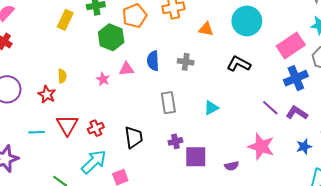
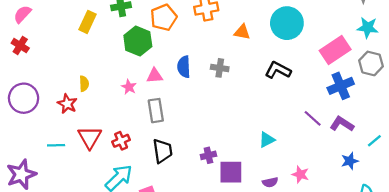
gray rectangle: (168, 103) -> (156, 111), moved
cyan triangle: (211, 108) -> (267, 140), moved
pink star: (261, 146) -> (300, 174), moved, size x0.6

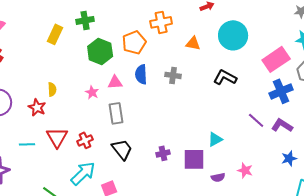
orange pentagon: (164, 17) -> (134, 42), moved
black trapezoid: (163, 151) -> (122, 149), turned -30
purple square: (231, 172) -> (194, 159), moved

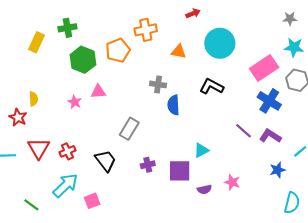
blue semicircle: (141, 74) -> (174, 105), moved
blue cross: (281, 91) -> (269, 101), turned -35
gray rectangle: (116, 113) -> (129, 129), moved, turned 40

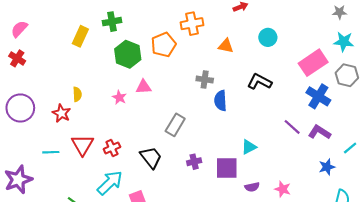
cyan circle: (220, 43) -> (268, 37), size x0.6
pink star: (232, 182) -> (283, 189), moved

